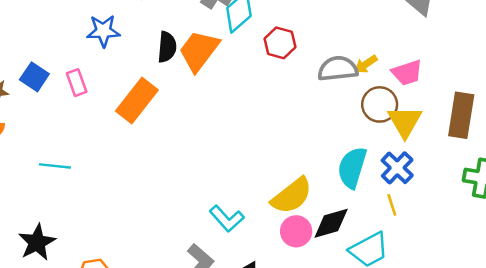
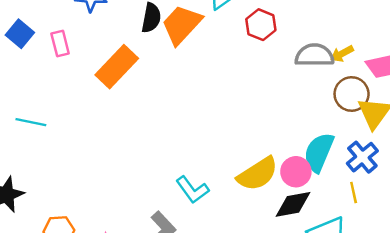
pink circle: (296, 231) -> (296, 172), moved

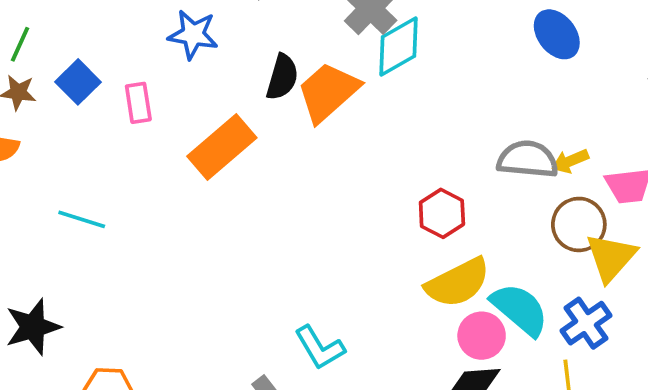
red hexagon: (261, 25) -> (442, 213), moved
cyan semicircle: (319, 152) -> (520, 309), turned 102
yellow semicircle: (258, 174) -> (458, 283), moved

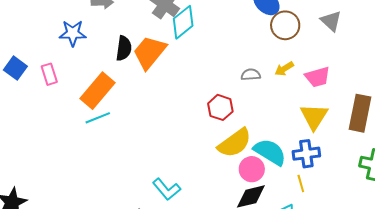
gray semicircle: (528, 159) -> (251, 75), moved, size x0.6
cyan line: (82, 219) -> (98, 118), moved, turned -30
brown circle: (579, 224) -> (285, 25), moved
blue cross: (586, 323) -> (306, 154), turned 36

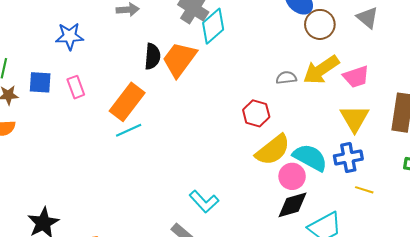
blue star: (73, 33) -> (70, 36), moved
blue square: (15, 68) -> (40, 82), turned -30
yellow arrow: (284, 69) -> (321, 70), size x1.8
yellow line: (301, 184) -> (364, 190), moved, turned -54

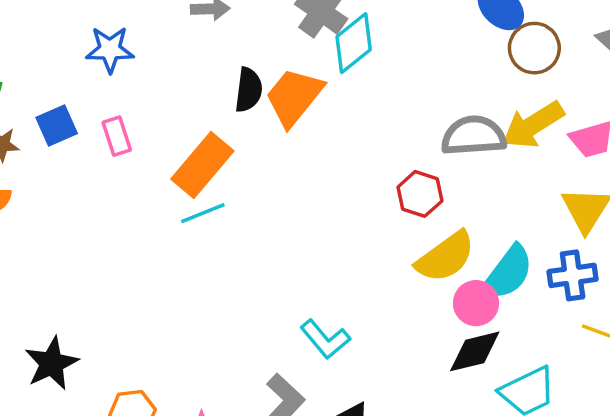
gray semicircle: (286, 78) -> (474, 136), size x1.8
blue square: (40, 82) -> (57, 126), turned -30
cyan semicircle: (310, 157) -> (508, 273), turned 96

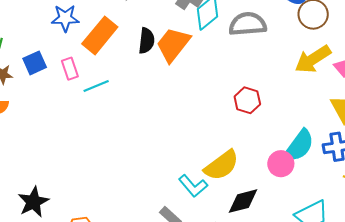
gray semicircle: (474, 136) -> (248, 24), moved
orange rectangle: (202, 165) -> (100, 35), moved
cyan line: (203, 213) -> (96, 86), moved
yellow semicircle: (445, 257) -> (222, 165), moved
black diamond: (475, 351) -> (243, 201), moved

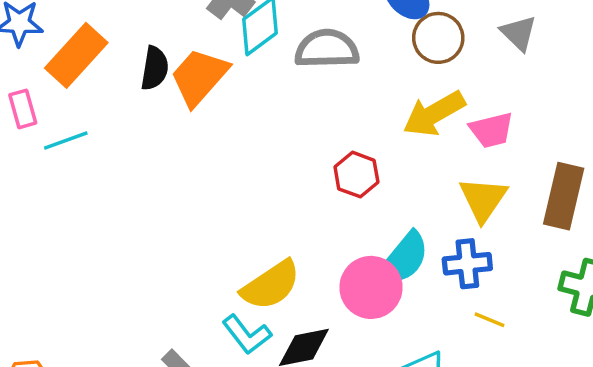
red hexagon: (247, 100) -> (356, 175), moved
pink circle: (281, 164) -> (371, 287), size x1.4
cyan L-shape: (193, 186) -> (247, 335), moved

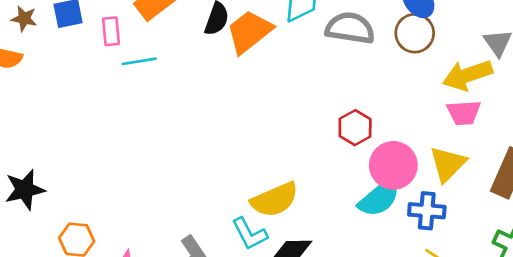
brown circle: (438, 38) -> (415, 33), moved
yellow arrow: (434, 114) -> (467, 75), moved
pink circle: (371, 287) -> (393, 165), moved

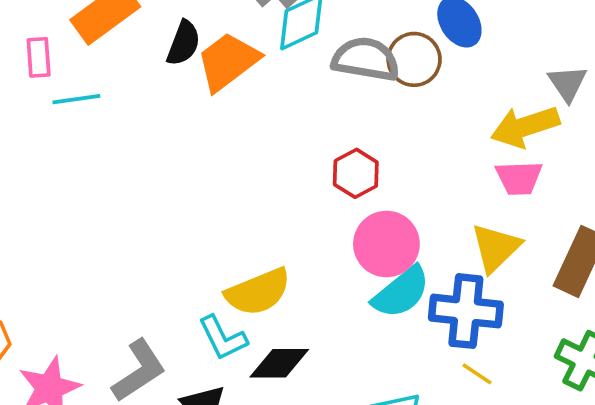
brown circle: (415, 33) -> (414, 59), moved
red hexagon: (355, 128) -> (356, 173), moved
pink circle: (393, 165) -> (386, 244), moved
blue cross: (427, 211) -> (466, 311), size x1.4

